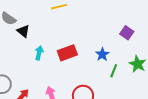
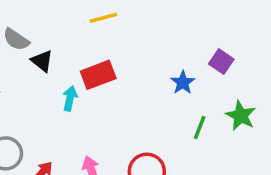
red rectangle: (67, 53) -> (98, 75), moved
blue star: (102, 54) -> (183, 82), moved

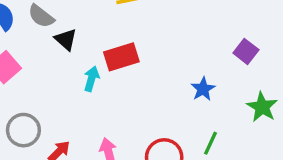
blue star: (183, 82) -> (203, 89), moved
green line: (200, 128) -> (211, 143), moved

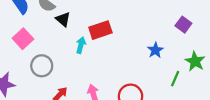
gray circle: (23, 130) -> (42, 66), moved
green line: (211, 143) -> (175, 79), moved

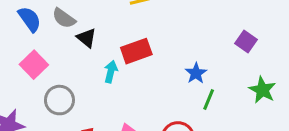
blue star: (155, 50) -> (196, 73), moved
green line: (175, 79) -> (209, 99), moved

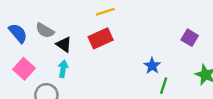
red rectangle: (136, 51) -> (101, 38), moved
cyan arrow: (111, 72) -> (63, 69), moved

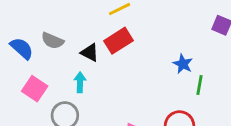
black triangle: (64, 44) -> (90, 52), moved

